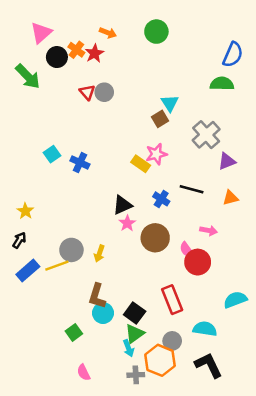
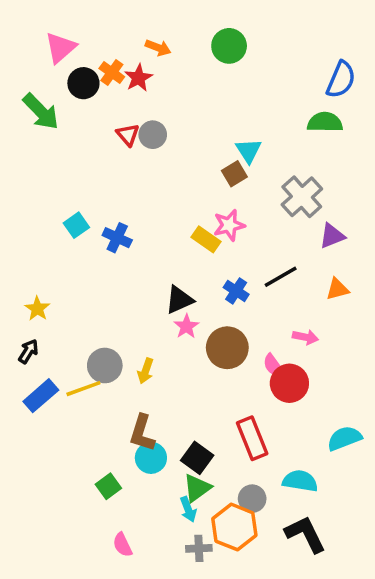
black line: (192, 189) -> (281, 277), turned -45

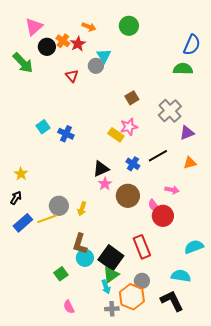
gray circle: (153, 135) -> (96, 66), moved
cyan triangle: (249, 151) -> (104, 56), moved
black square: (197, 458) -> (111, 258), size x1.4
cyan semicircle: (300, 481) -> (181, 276), moved

